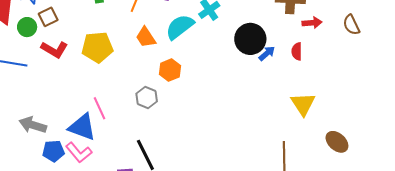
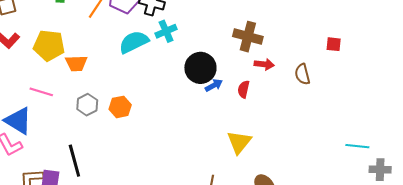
orange trapezoid: (146, 37) -> (76, 63), moved, turned -70
orange hexagon: (170, 70) -> (120, 107), moved
pink line: (99, 108) -> (41, 92), moved, turned -60

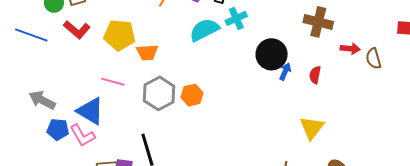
red arrow: (264, 64) -> (350, 49), moved
blue arrow: (214, 85) -> (285, 71), turned -36
gray hexagon: (87, 105) -> (159, 93), size x1.5

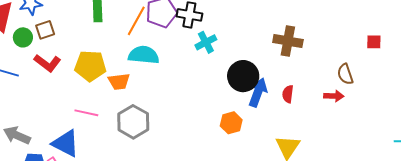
cyan semicircle: (204, 30) -> (144, 55), moved, turned 36
red arrow: (350, 49) -> (334, 96), moved
blue arrow: (285, 71) -> (258, 92), size x1.6
orange hexagon: (192, 95) -> (231, 123), moved

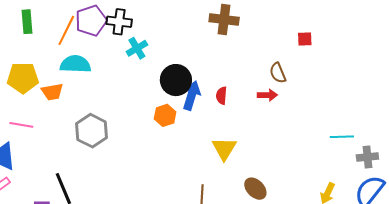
brown cross: (288, 41) -> (224, 19), moved
gray hexagon: (133, 122) -> (91, 131), moved
orange hexagon: (231, 123) -> (165, 115), moved

